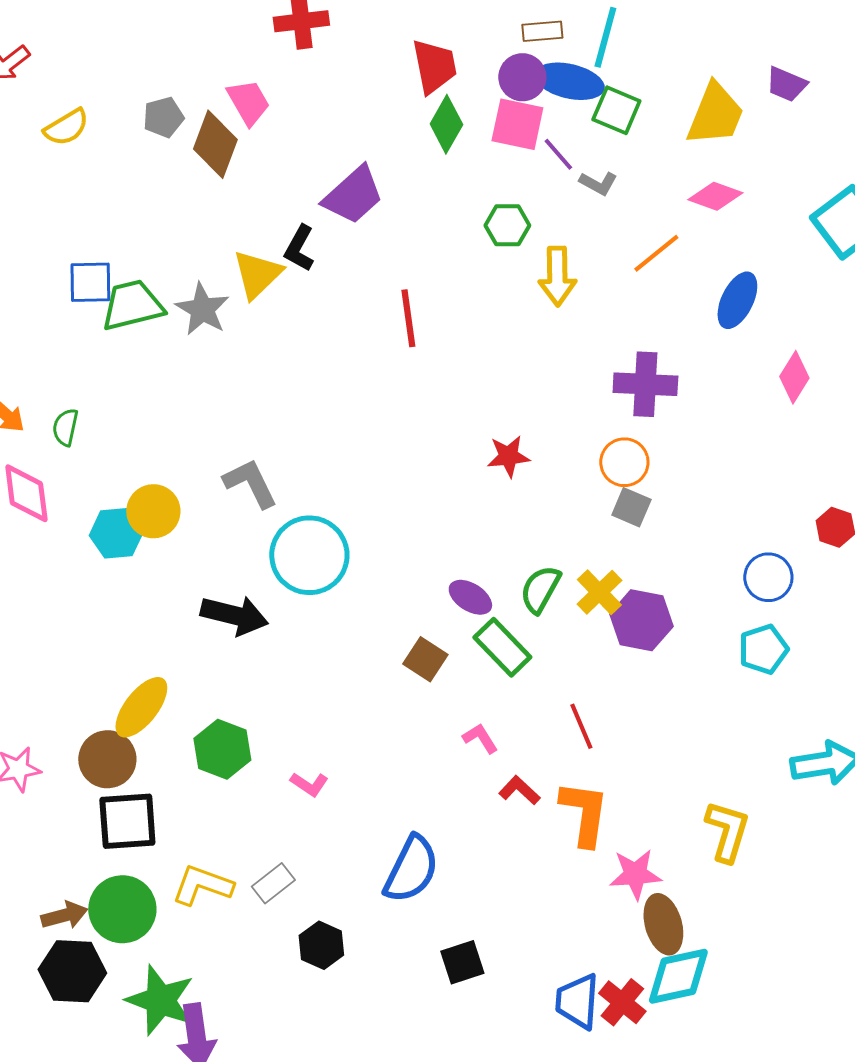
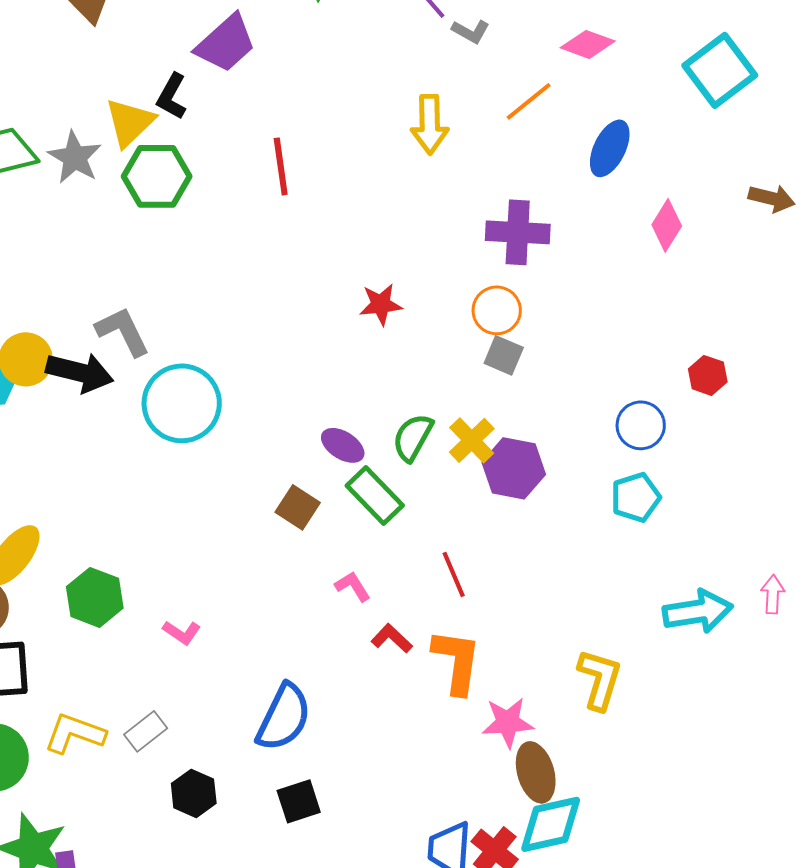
green hexagon: (507, 225) -> (157, 176), moved, size x1.5
black arrow: (234, 615) -> (80, 372), moved
black square: (462, 962) -> (299, 801), moved

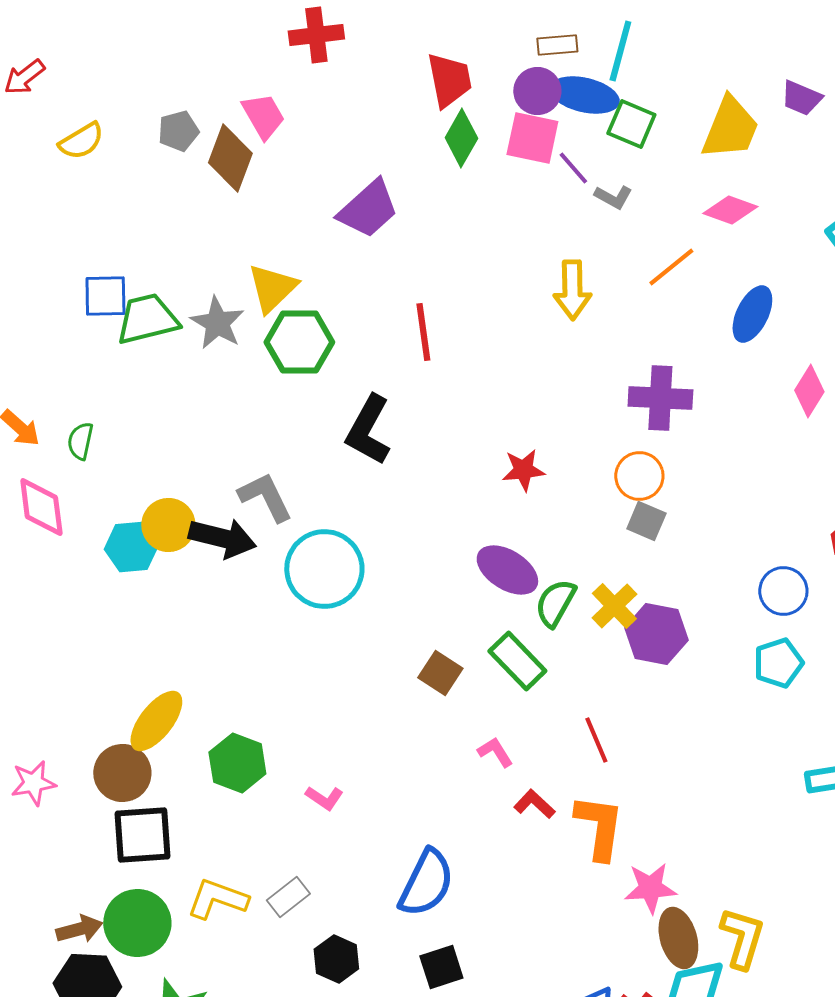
black L-shape: (172, 96) -> (368, 430), moved, size x1.5
purple ellipse: (343, 445) -> (507, 570), moved, size x1.4
yellow L-shape: (600, 679) -> (742, 938), moved

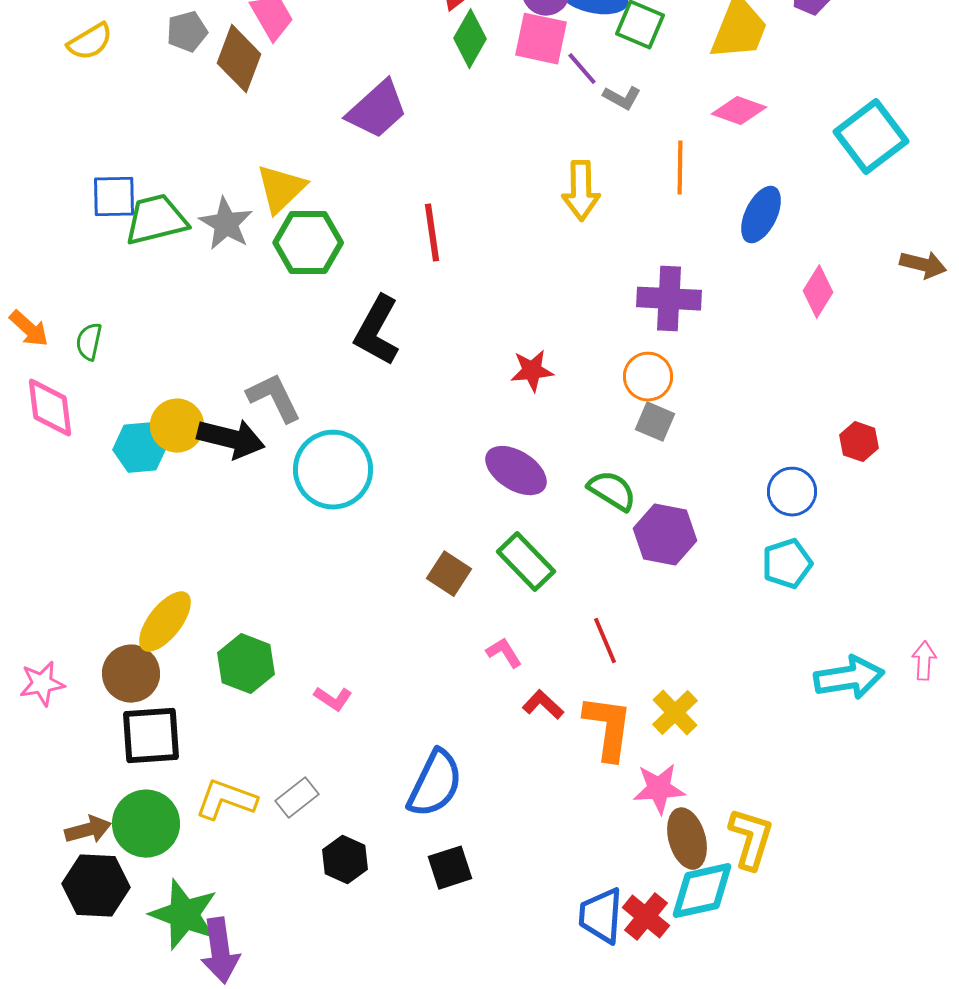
orange line: (671, 267) -> (680, 168), turned -50
green semicircle: (555, 603) -> (612, 491), moved, turned 93
yellow cross: (614, 606) -> (675, 713), moved

